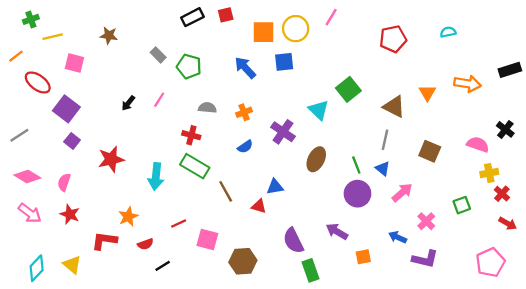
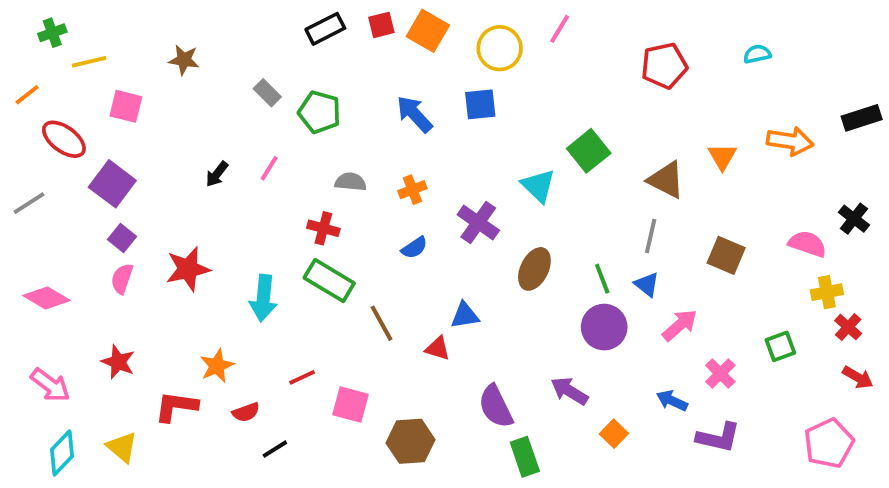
orange square: (264, 32) -> (428, 31), moved, turned 30
gray line: (19, 135) -> (29, 203), moved
pink semicircle: (64, 182) -> (122, 279), moved
pink arrow: (30, 213) -> (50, 385), moved
orange square: (363, 257) -> (614, 434), turned -35

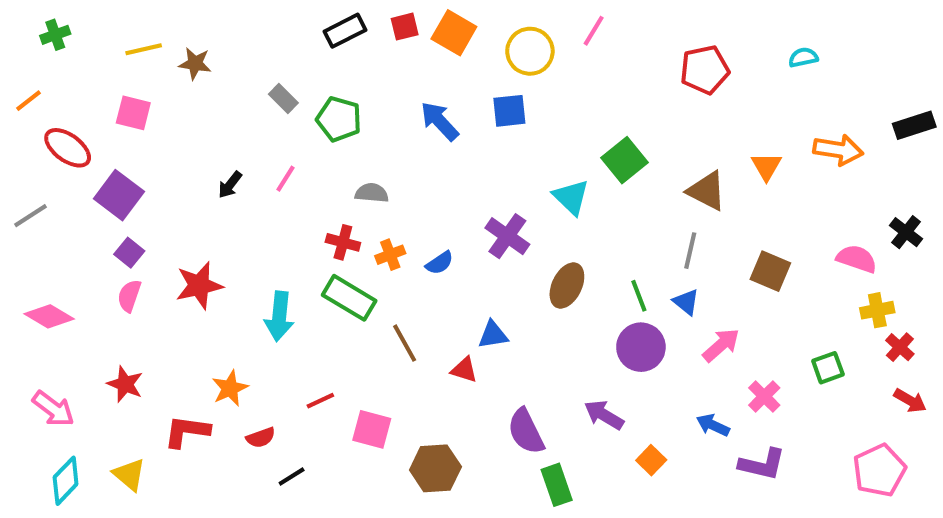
yellow line: (89, 62) -> (144, 49), moved
orange cross: (412, 190) -> (390, 255), moved

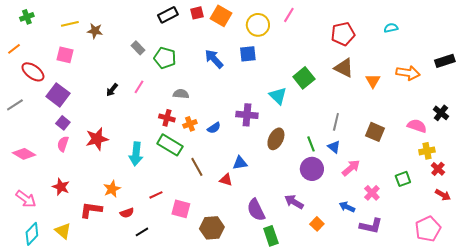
brown triangle: (707, 191) -> (344, 68), moved
purple cross: (507, 236) -> (247, 115), turned -30

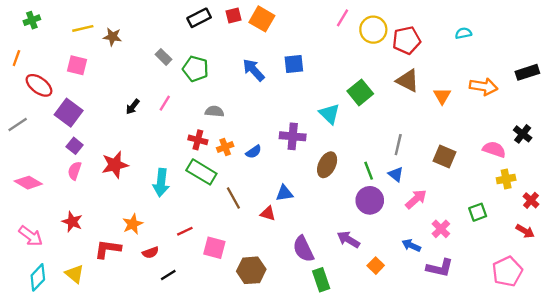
yellow circle: (258, 25) -> (373, 30), moved
orange line: (14, 49) -> (16, 58), turned -32
red cross: (438, 169) -> (531, 200), moved

